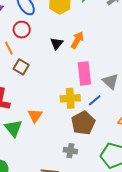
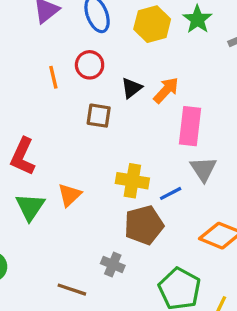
red circle: (22, 30) -> (90, 65), moved
brown square: (21, 67) -> (99, 116), moved, turned -35
pink rectangle: (84, 73) -> (190, 126), moved

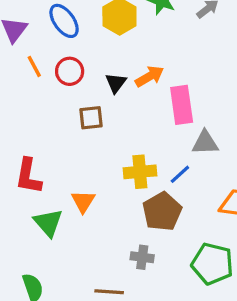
orange line: (53, 77) -> (34, 66), moved
orange arrow: (166, 90) -> (149, 76), turned 32
gray triangle: (203, 169) -> (205, 143), turned -44

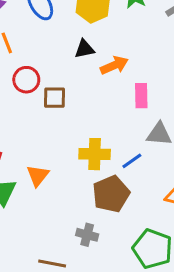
red circle: (70, 71) -> (26, 80), moved
black triangle: (116, 83) -> (84, 49), moved, turned 35
pink rectangle: (182, 105) -> (141, 96), size x0.7

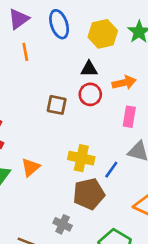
orange arrow: (114, 65) -> (124, 83), moved
red circle: (26, 80) -> (90, 94), moved
blue line: (132, 161) -> (111, 170), turned -30

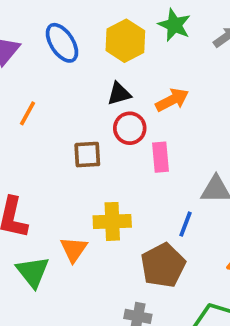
orange line: (25, 52) -> (27, 113), moved, turned 54
pink rectangle: (129, 117) -> (161, 157), moved
yellow cross: (81, 158) -> (112, 221), moved

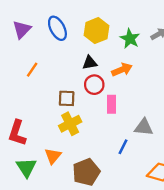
green star: (174, 25) -> (130, 39), moved
yellow cross: (112, 221) -> (70, 124), moved, turned -30
brown pentagon: (163, 265) -> (86, 172), moved

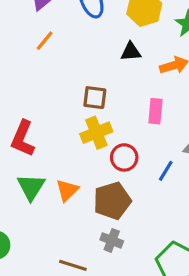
orange line: (32, 70) -> (45, 41), moved
red circle: (94, 85) -> (124, 157), moved
orange triangle: (53, 156) -> (67, 190), moved

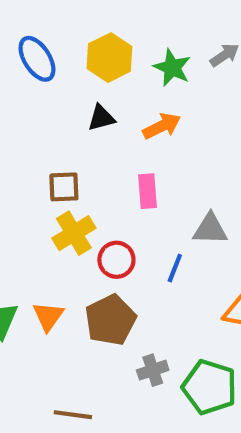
gray cross: (112, 240) -> (153, 370), moved, turned -30

